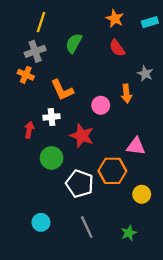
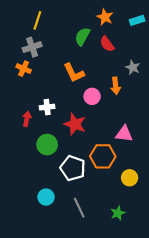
green semicircle: (74, 43) -> (82, 36), moved
orange L-shape: (62, 90) -> (74, 73), moved
cyan circle: (41, 222) -> (46, 197), moved

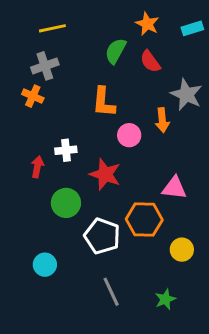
yellow line: (37, 20) -> (52, 28), turned 60
gray star: (133, 67) -> (186, 95), size x1.5
orange L-shape: (74, 73) -> (104, 102), turned 30
cyan circle: (46, 197) -> (45, 265), moved

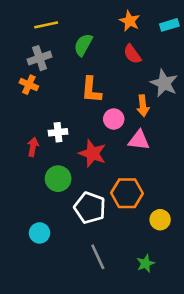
green semicircle: (116, 51) -> (83, 45), moved
pink triangle: (174, 188) -> (139, 140), moved

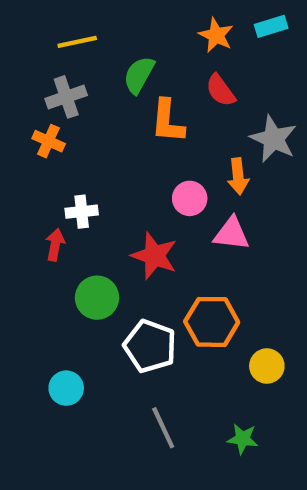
cyan rectangle: (169, 25) -> (271, 26), moved
orange L-shape: (91, 90) -> (168, 121), moved
white cross: (58, 132) -> (82, 212), moved
green star: (146, 263) -> (243, 439), turned 30

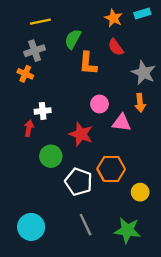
orange arrow: (238, 176) -> (140, 103), moved
cyan circle: (66, 388) -> (31, 227), moved, size x1.5
green star: (243, 439) -> (127, 230), size x1.6

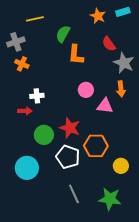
red semicircle: (116, 47) -> (109, 44), moved
gray cross: (35, 51) -> (16, 42), moved
red arrow: (29, 128) -> (25, 111), turned 80
red star: (81, 134) -> (70, 128), moved
cyan circle: (31, 227) -> (27, 168), moved

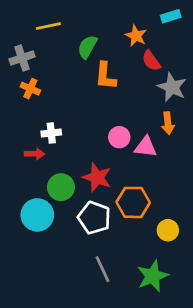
orange star: (98, 16) -> (136, 36), moved
pink circle: (86, 90) -> (119, 137), moved
cyan circle: (27, 168) -> (37, 215), moved
green star: (110, 199) -> (153, 276), turned -30

